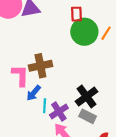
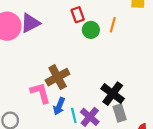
green circle: (84, 32) -> (91, 30), size x0.6
gray rectangle: (88, 116) -> (120, 113), turned 63

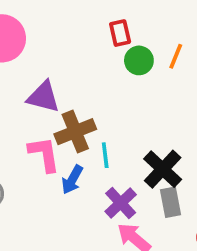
purple triangle: (30, 23) -> (43, 97), moved, turned 35
cyan line: (74, 116) -> (105, 155), moved

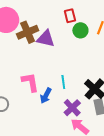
purple triangle: (43, 97) -> (46, 39), moved
brown cross: (75, 132) -> (28, 32), moved

